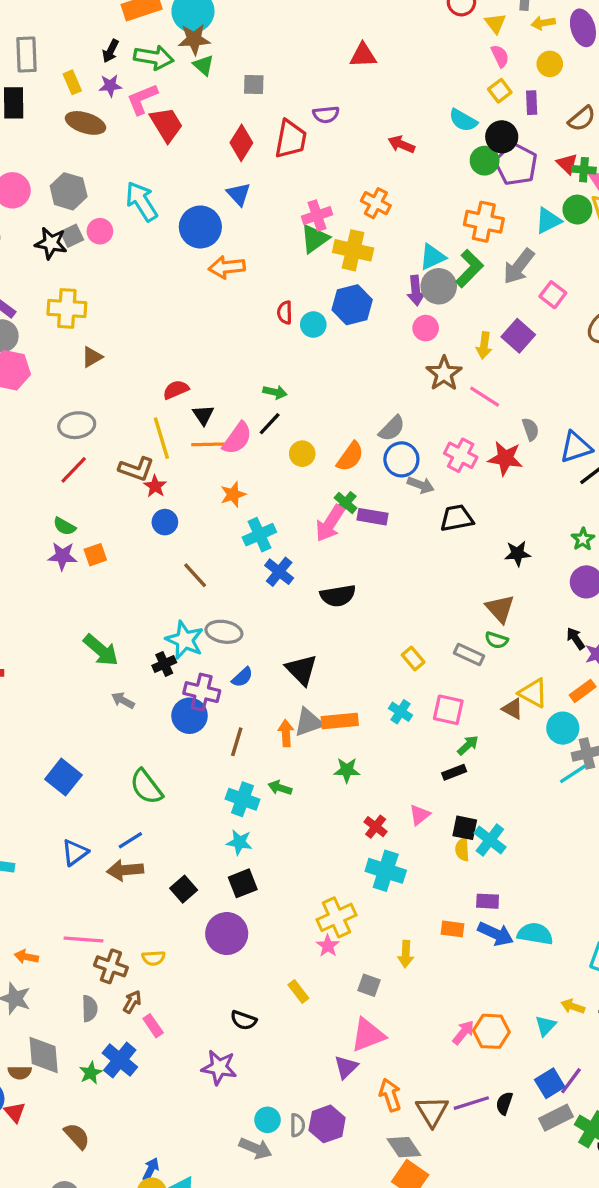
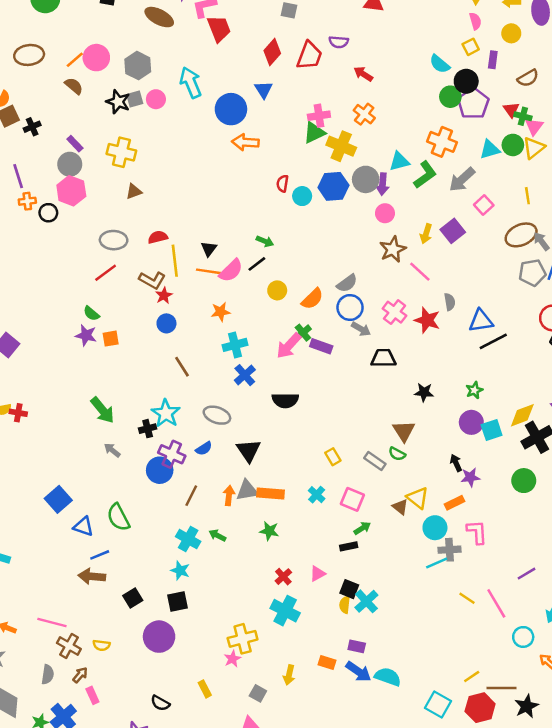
red arrow: (401, 144) -> (363, 74), moved
gray circle: (439, 286) -> (366, 179), moved
red semicircle: (176, 390) -> (158, 237), moved
gray ellipse: (224, 632) -> (217, 415), moved
blue triangle: (75, 852) -> (83, 526), moved, turned 45

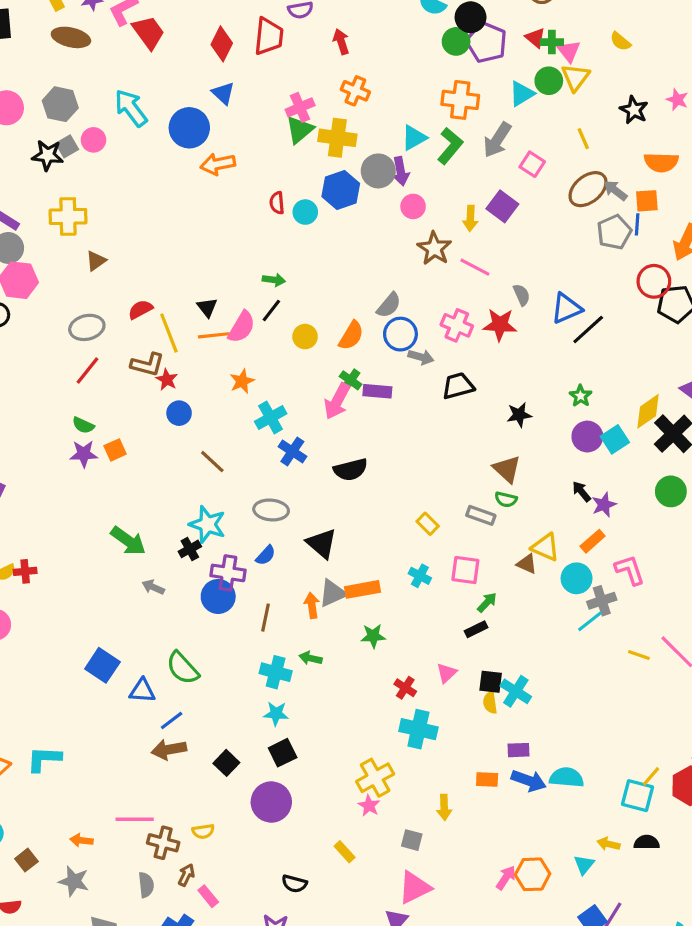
red arrow: (363, 74) -> (341, 42), turned 54
yellow line: (472, 676) -> (651, 776), moved

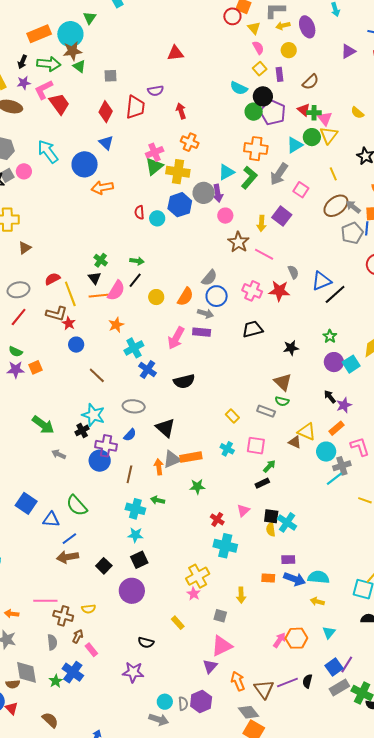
gray arrow: (421, 357) -> (205, 313), moved
green cross: (350, 380) -> (101, 260), moved
yellow arrow: (608, 844) -> (317, 602), moved

